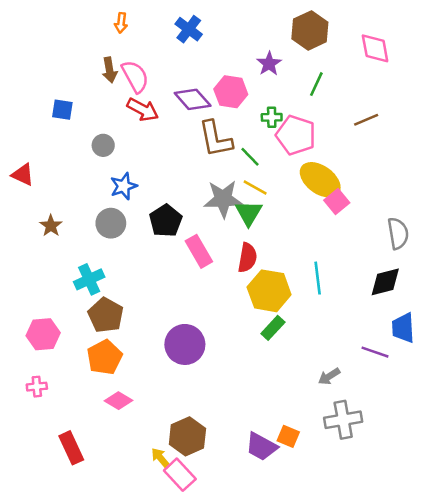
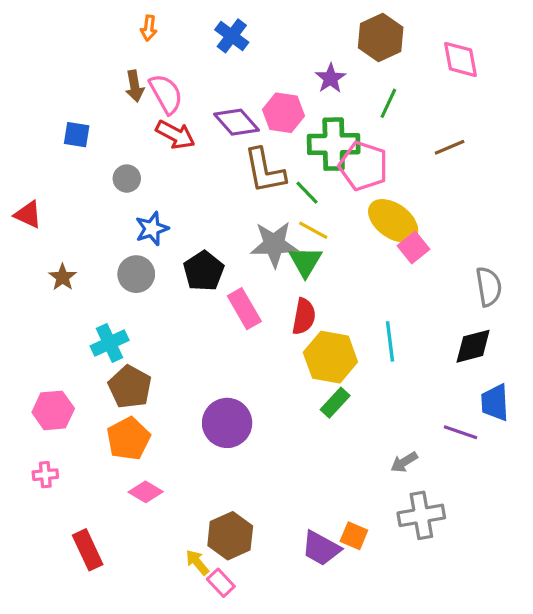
green cross: (272, 117) -> (334, 144), size x2.0
pink rectangle: (180, 475) -> (221, 583), size x0.7

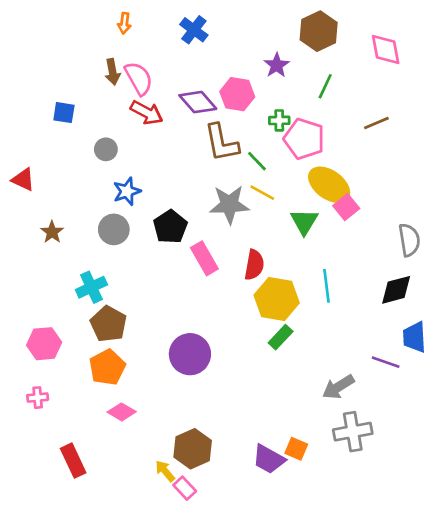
green cross: (334, 144) -> (279, 120), size x0.5
green triangle: (305, 262) -> (304, 222), moved
gray arrow: (404, 462) -> (338, 387), size x1.4

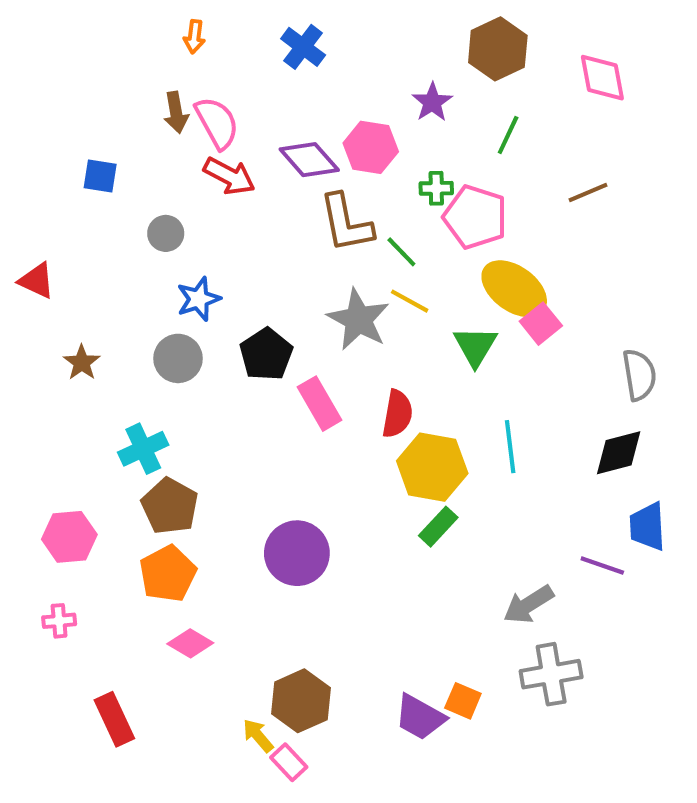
gray star: (229, 204) -> (358, 320), turned 30

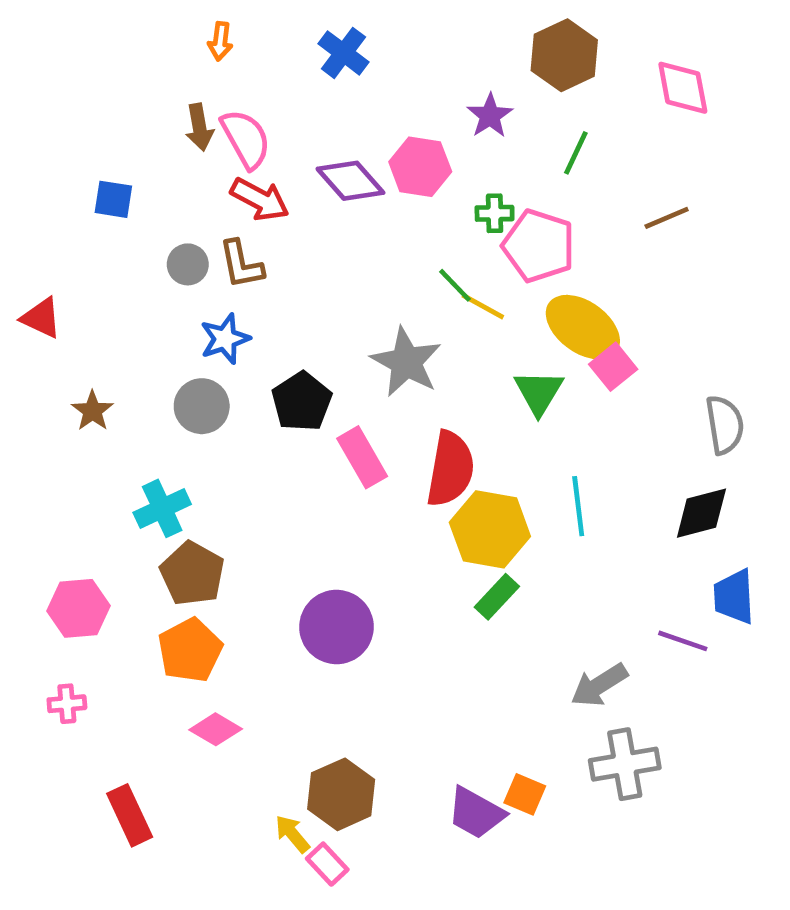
brown L-shape: (346, 223) -> (241, 264), moved, size x0.7
yellow line: (410, 301) -> (483, 306), moved
red semicircle: (397, 414) -> (450, 469), size x1.4

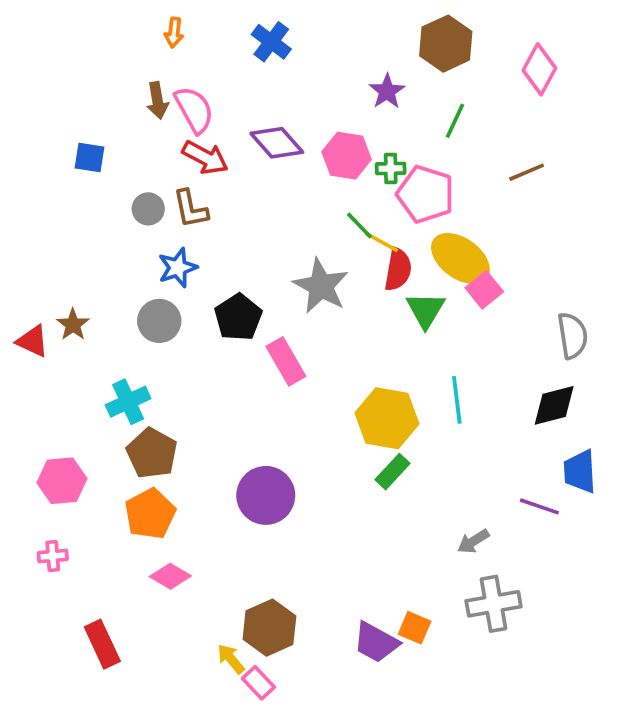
pink diamond: (683, 88) -> (539, 69), turned 39
pink hexagon: (420, 167) -> (347, 156), moved
red triangle: (41, 318) -> (33, 341), moved
red semicircle: (450, 469) -> (398, 270), moved, size x0.7
gray arrow: (599, 685) -> (473, 541), size x0.7

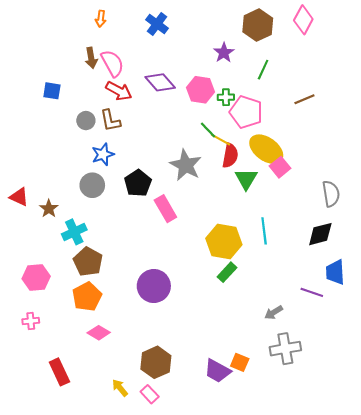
pink diamond: (539, 69) -> (303, 20), moved
brown star: (73, 325) -> (49, 209), moved
yellow arrow: (231, 659) -> (120, 388), moved

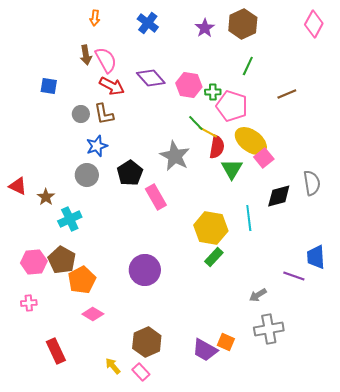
pink diamond: (303, 20) -> (314, 24), moved
purple star: (224, 53) -> (205, 28), moved
black diamond: (320, 234) -> (279, 196), moved
brown pentagon: (88, 262) -> (62, 260), moved

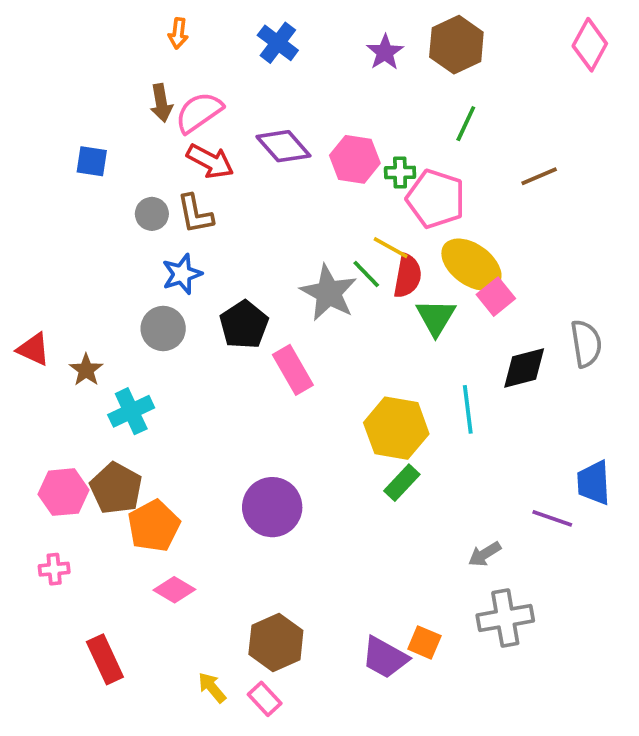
pink semicircle: (106, 60) -> (199, 112), turned -96
green line: (196, 123) -> (366, 274), moved

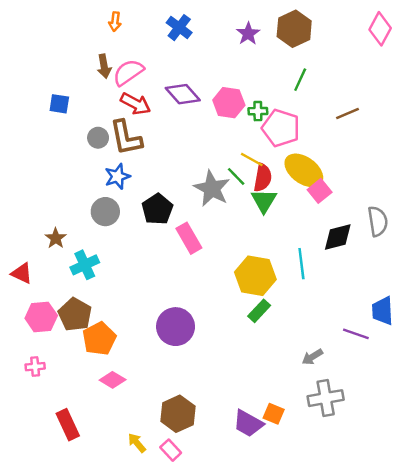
brown L-shape: (195, 214) -> (126, 138), size x1.4
green triangle: (436, 317) -> (264, 201), moved
red triangle: (33, 349) -> (22, 273), moved

